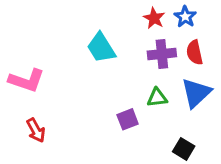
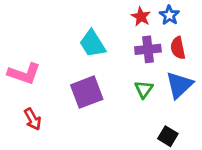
green triangle: (157, 98) -> (144, 89), turned -48
purple square: (128, 119) -> (87, 92), moved, size x1.6

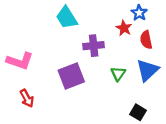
red star: (141, 17) -> (124, 28), moved
cyan trapezoid: (92, 44) -> (67, 18), moved
purple cross: (148, 49) -> (94, 46), moved

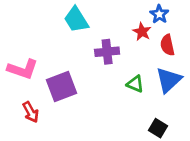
green triangle: (118, 74) -> (135, 84), turned -42
purple square: (71, 76) -> (62, 87), moved

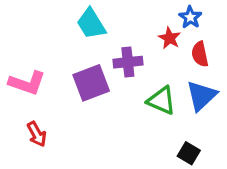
green triangle: (135, 84) -> (162, 101), size x1.4
purple square: (62, 87) -> (91, 83), moved

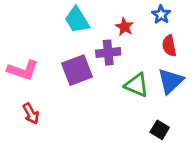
red star: (170, 38) -> (124, 27), moved

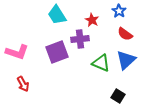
red semicircle: (169, 46) -> (125, 34), turned -42

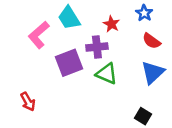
pink L-shape: (17, 52) -> (39, 35), moved, turned 120
green triangle: (101, 63) -> (107, 74), moved

